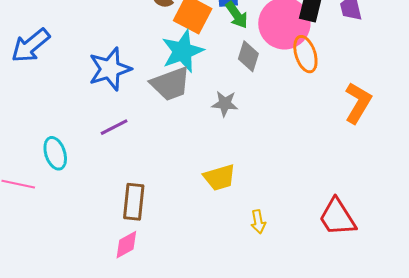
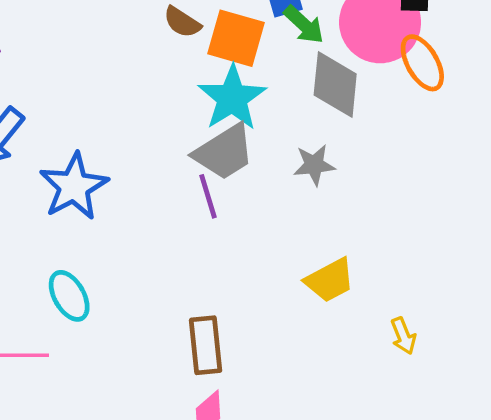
gray diamond: (248, 56) -> (335, 85), size x1.4
blue star: (110, 69) -> (74, 186), moved
purple line: (114, 127) -> (208, 196), moved, turned -68

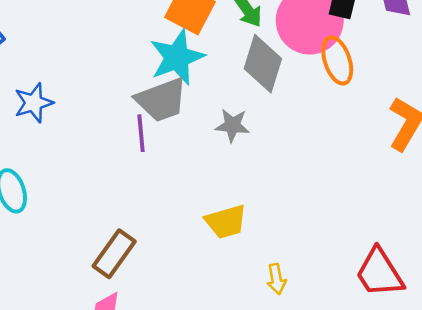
blue star: (74, 186) -> (34, 103), size x0.7
brown rectangle: (206, 345) -> (114, 254), turned 30

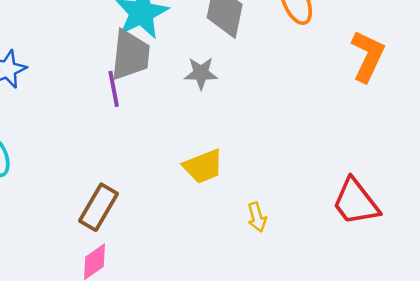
gray trapezoid: (161, 100) -> (130, 55), turned -58

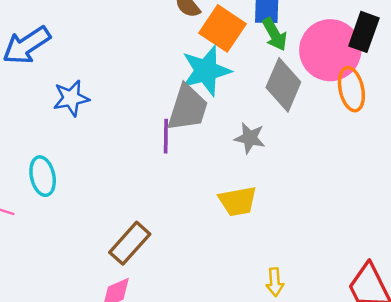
yellow trapezoid: (203, 166) -> (238, 201), moved

